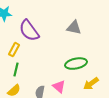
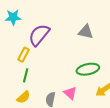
purple semicircle: (29, 31) -> (39, 35), turned 75

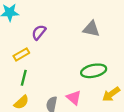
purple semicircle: (39, 35) -> (39, 32), size x0.6
yellow rectangle: (23, 55) -> (21, 54), turned 32

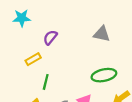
green line: (24, 78) -> (46, 82), moved

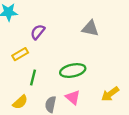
green ellipse: (104, 75) -> (73, 71), moved

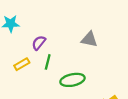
green line: (33, 78) -> (48, 62), moved

